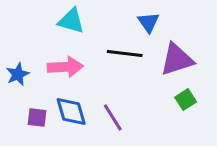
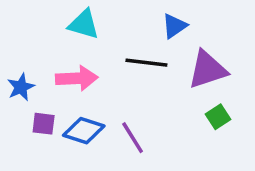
blue triangle: (148, 22) -> (174, 26), turned 30
blue diamond: (71, 111) -> (84, 131), turned -56
purple square: (37, 117) -> (44, 124), moved

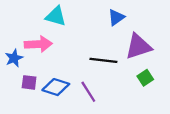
black line: (146, 63) -> (103, 60), moved
pink arrow: (77, 78) -> (38, 44), moved

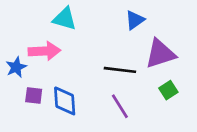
blue diamond: (56, 87) -> (65, 101), turned 68
purple line: (88, 92) -> (120, 106), moved

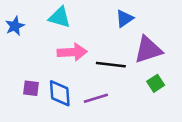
pink arrow: (44, 51) -> (72, 52), moved
blue star: (16, 67) -> (15, 26), moved
purple line: (120, 106) -> (96, 98), moved, turned -75

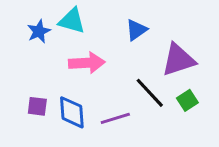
blue triangle: (124, 19) -> (136, 30), moved
blue star: (15, 26) -> (39, 31), moved
black line: (111, 65) -> (150, 93), moved, turned 40

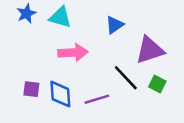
blue star: (39, 31) -> (26, 13), moved
green square: (187, 100) -> (157, 84), turned -30

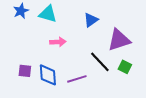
pink arrow: (73, 53) -> (58, 42), size x0.7

